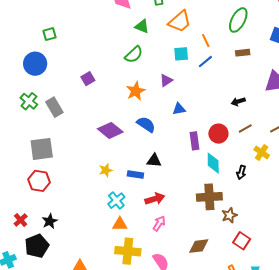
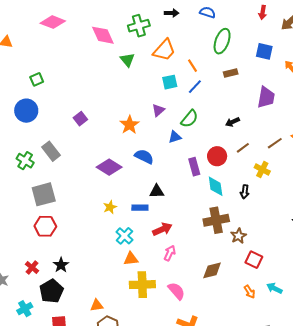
green triangle: (142, 26) -> (127, 60), turned 35
green semicircle: (134, 55) -> (189, 119), moved
green cross: (29, 101) -> (25, 161), moved

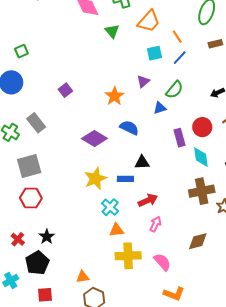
yellow star: (110, 207) -> (95, 179), size x1.6

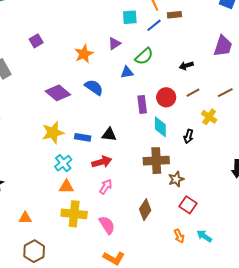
brown rectangle: (215, 44) -> (174, 15), moved
black triangle: (142, 162) -> (109, 135), moved
brown diamond: (198, 241) -> (145, 210), turned -50
orange triangle: (83, 277) -> (25, 218), moved

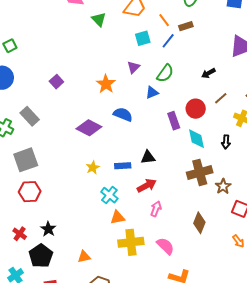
yellow star: (53, 133) -> (93, 168), size x0.6

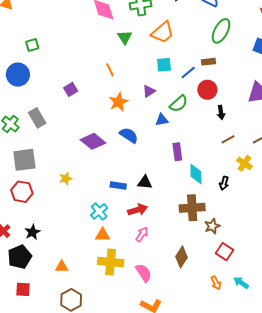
orange line: (164, 20) -> (110, 70), moved
black arrow: (208, 73) -> (221, 112), turned -80
red circle: (196, 109) -> (207, 90), moved
yellow star: (93, 168) -> (66, 178), moved

